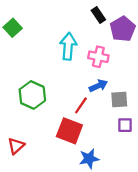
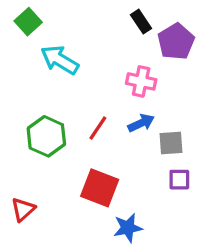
green square: (13, 28) -> (28, 22), moved
cyan arrow: (68, 46) -> (60, 60), moved, turned -64
red line: (81, 105) -> (98, 128), moved

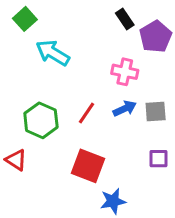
gray square: (171, 143) -> (156, 112), moved
red triangle: (23, 209) -> (16, 160), moved, turned -45

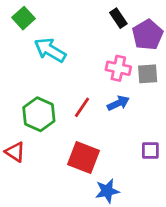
gray square: (156, 112) -> (148, 74), moved

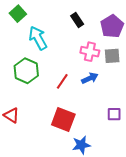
black rectangle: (118, 18) -> (77, 20), moved
cyan arrow: (50, 50) -> (38, 38), turned 30
green hexagon: (39, 114) -> (26, 71), moved

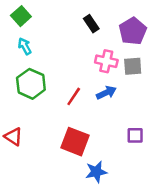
cyan arrow: (38, 38) -> (25, 46), moved, size x0.6

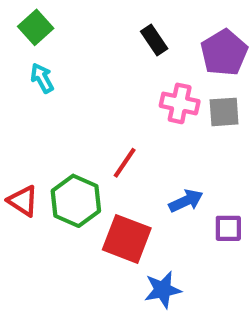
green hexagon: (31, 84) -> (76, 201), moved
blue arrow: (106, 93) -> (186, 201), moved
red triangle: (13, 137) -> (23, 201), moved

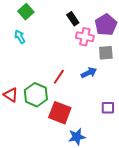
green square: (36, 27) -> (26, 12), moved
pink cross: (180, 103) -> (85, 37), moved
blue arrow: (186, 201) -> (89, 73), moved

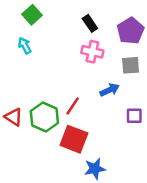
pink cross: (85, 37) -> (92, 52), moved
red line: (59, 77) -> (73, 106), moved
purple square: (108, 108) -> (134, 116), moved

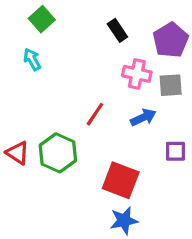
pink cross: (92, 52) -> (137, 74), moved
red line: (73, 106) -> (95, 114), moved
red square: (74, 139) -> (121, 180), moved

